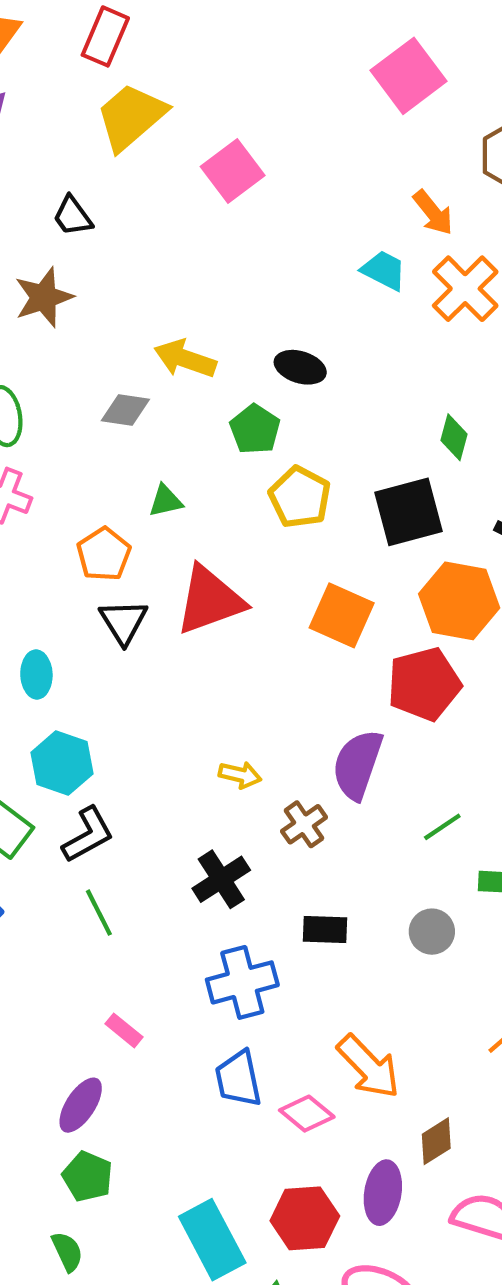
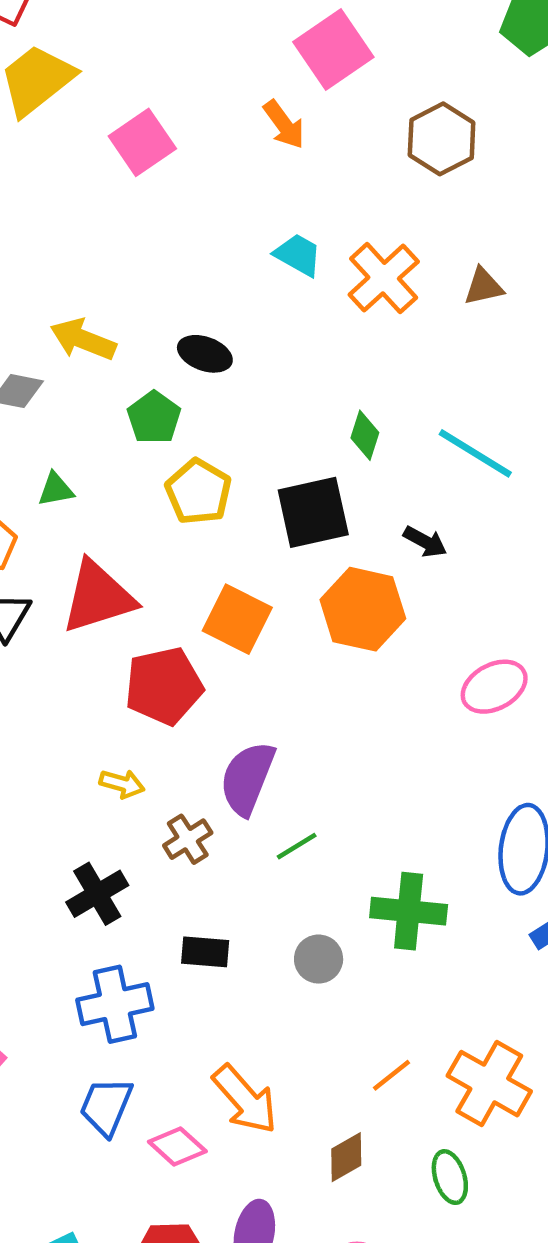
orange arrow: (433, 213) -> (284, 124), moved
red pentagon: (424, 684) -> (164, 686), moved
green line: (442, 827) -> (297, 846), moved
blue trapezoid: (238, 1079) -> (106, 1106), turned 32
brown diamond: (436, 1141) -> (346, 1157), moved

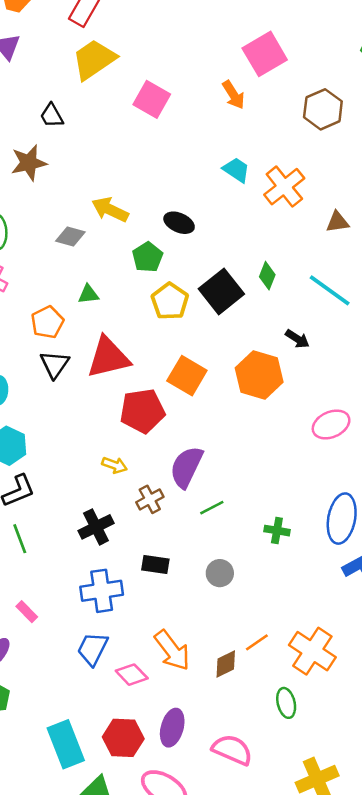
pink square: (142, 142) -> (152, 99), turned -30
brown triangle: (484, 287) -> (337, 222), moved
black square: (313, 512) -> (221, 291), moved, turned -30
green cross: (409, 911) -> (277, 531), moved, size x0.6
brown diamond: (346, 1157) -> (226, 664), moved

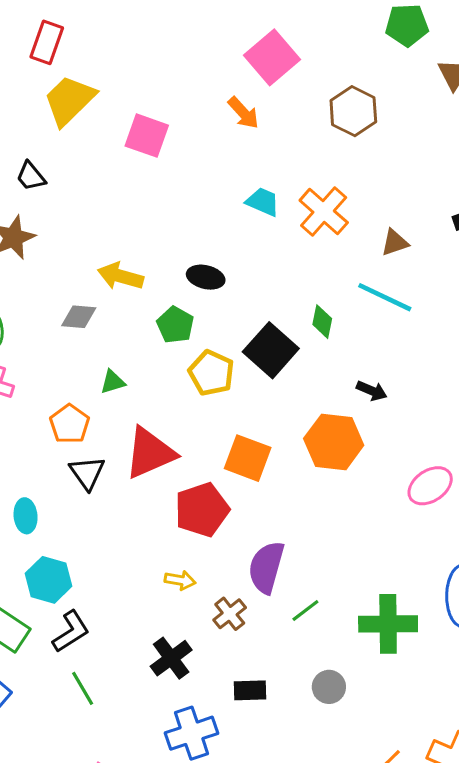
cyan line: (330, 290) -> (385, 297), moved
green cross: (277, 531) -> (388, 624), size x1.8

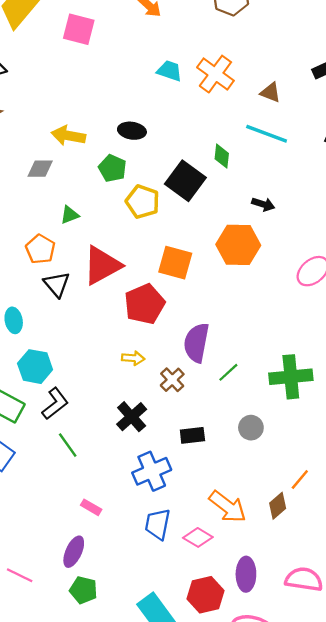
brown triangle: (395, 243) -> (270, 92), turned 45

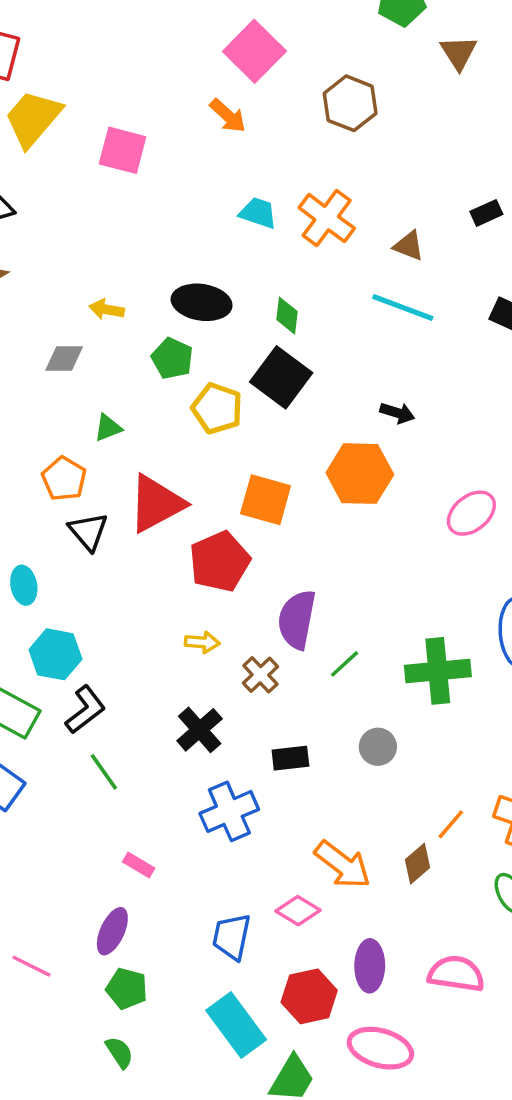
black ellipse: (132, 131) -> (202, 302), size x1.4
yellow arrow: (68, 136) -> (107, 309), size x0.7
green diamond: (222, 156) -> (287, 316), moved
blue trapezoid: (158, 524) -> (232, 937), moved

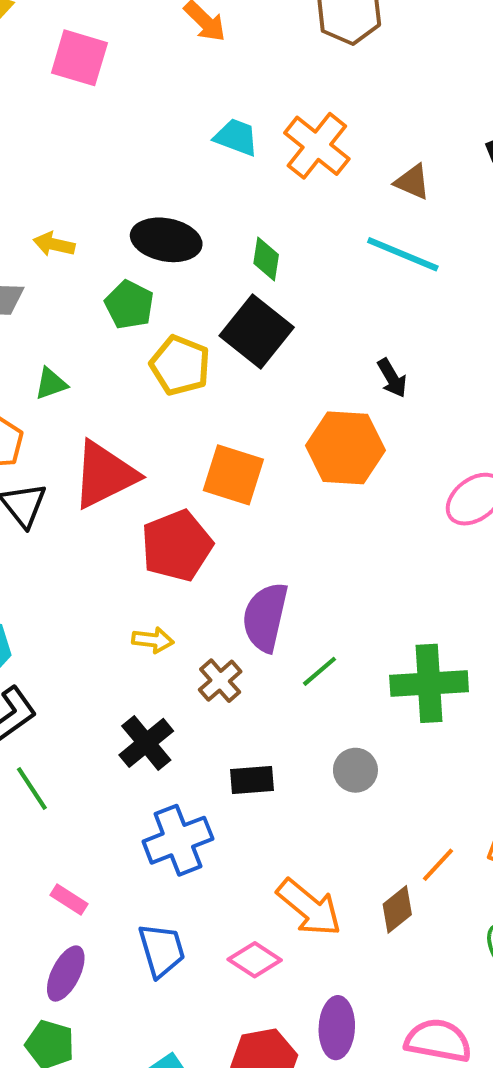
black arrow: (397, 413) -> (392, 378), turned 40
purple ellipse: (112, 931) -> (66, 973), moved
blue trapezoid: (232, 937) -> (162, 950), moved, turned 150

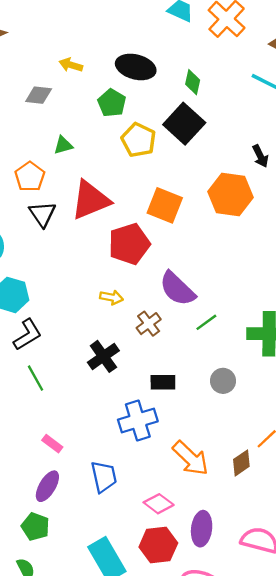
purple semicircle: (265, 617) -> (177, 289), turned -63
blue cross: (178, 840) -> (138, 421), moved
pink diamond: (255, 960) -> (159, 504), moved

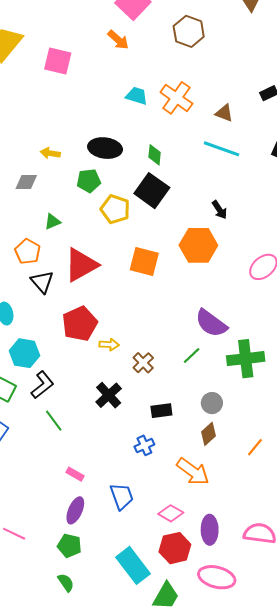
green pentagon: (112, 103) -> (89, 181), turned -30
red pentagon: (129, 244) -> (80, 324), moved
purple semicircle: (177, 289) -> (211, 323), moved
blue cross: (138, 421) -> (144, 445), size x0.6
brown diamond: (241, 463) -> (208, 434), moved

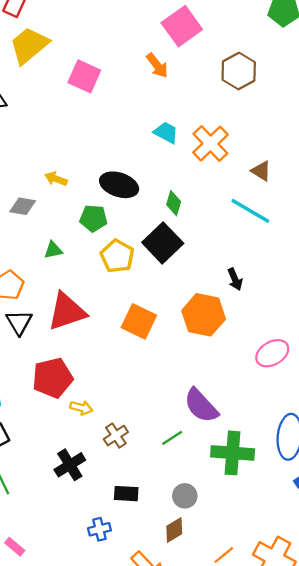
green triangle: (52, 222) -> (53, 250), moved

